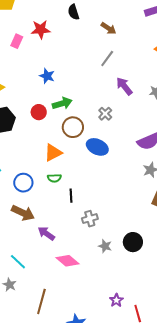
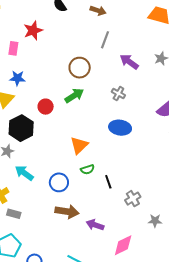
blue star: (47, 76) -> (17, 78), moved
red circle: (39, 112) -> (46, 107), moved
brown circle: (73, 127) -> (80, 68), moved
pink diamond: (68, 261) -> (123, 245), turned -50

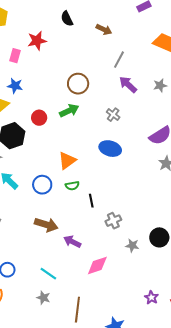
gray line: (105, 40) -> (119, 60), moved
blue circle: (59, 182) -> (42, 185), moved

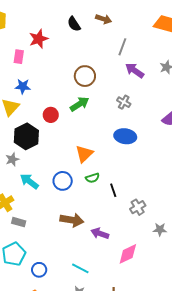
black semicircle: (67, 19) -> (74, 24), moved

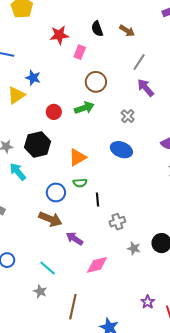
pink rectangle: (19, 57) -> (80, 52), moved
black hexagon: (26, 136) -> (38, 144), moved
blue circle: (63, 181) -> (56, 192), moved

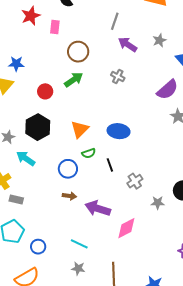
blue ellipse: (121, 150) -> (119, 131), moved
brown arrow: (50, 219) -> (69, 196), size x0.6
purple arrow: (75, 239) -> (98, 208), size x1.4

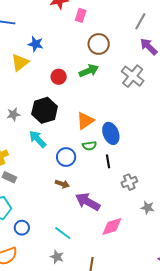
gray cross: (118, 77) -> (133, 76), size x1.6
blue ellipse: (119, 131) -> (111, 133), moved, turned 50
cyan arrow: (26, 158) -> (38, 139), moved

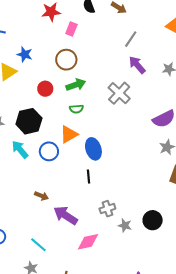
brown circle: (99, 44) -> (66, 60), moved
green semicircle: (89, 146) -> (76, 109), moved
blue circle: (66, 157) -> (49, 151), moved
gray cross: (129, 182) -> (107, 209), moved

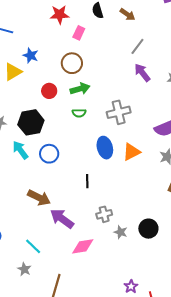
gray cross: (119, 93) -> (119, 112), moved, turned 30
orange triangle: (69, 134) -> (132, 152), moved
blue ellipse: (93, 149) -> (105, 148), moved
brown arrow: (41, 196) -> (39, 198), size x1.6

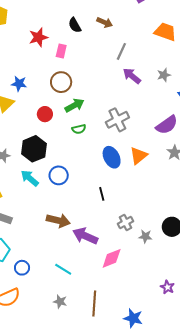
gray star: (24, 269) -> (60, 302), moved

